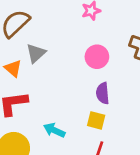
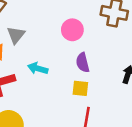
cyan arrow: (54, 130) -> (38, 68), moved

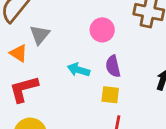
cyan arrow: (38, 68) -> (78, 70), moved

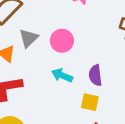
pink circle: (102, 30) -> (62, 41), moved

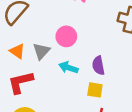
gray triangle: (29, 38) -> (41, 51), moved

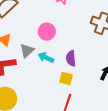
gray triangle: (41, 51) -> (27, 51), moved

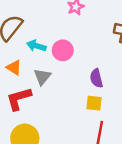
cyan arrow: (46, 58) -> (36, 46), moved

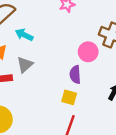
pink circle: (63, 50) -> (88, 52), moved

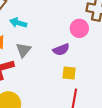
purple semicircle: (75, 75) -> (61, 50), moved, turned -98

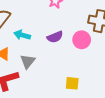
purple semicircle: (61, 50) -> (55, 37), moved

